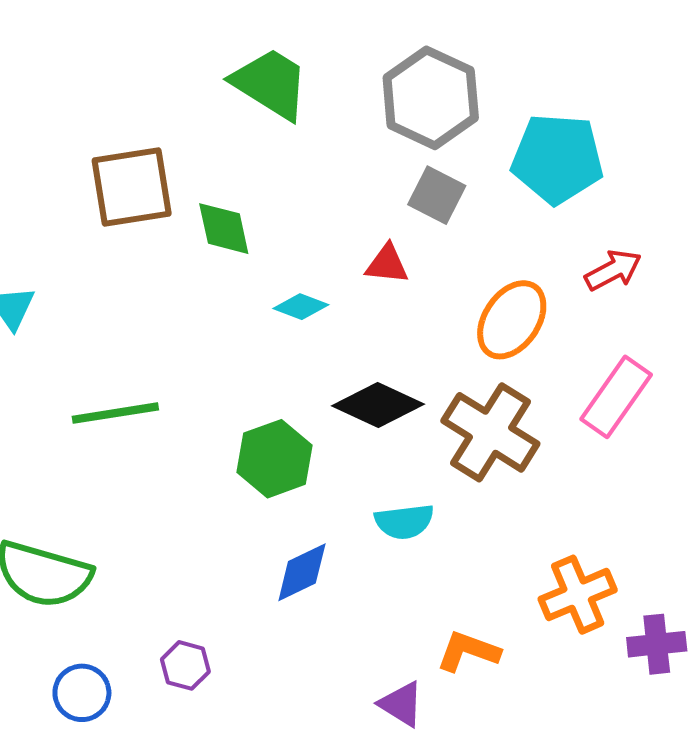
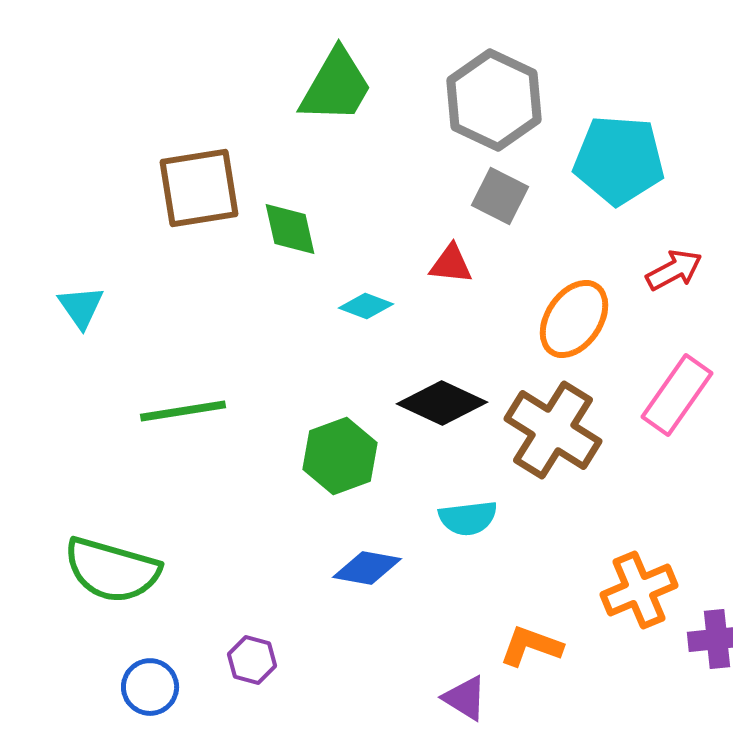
green trapezoid: (270, 84) -> (336, 86), turned 88
blue diamond: (302, 572) -> (367, 568), turned 36

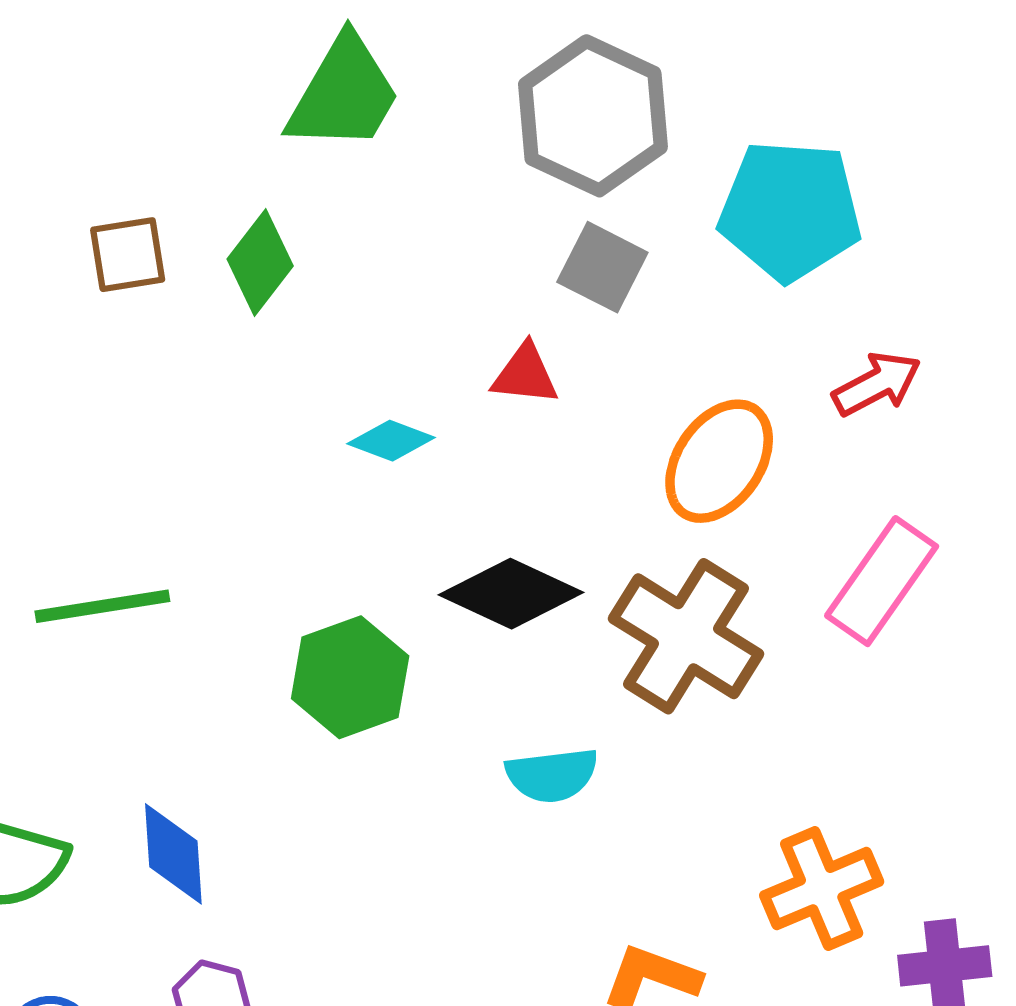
brown square: (199, 188) -> (128, 255), size x0.6
green diamond: (290, 229) -> (260, 262), moved, turned 50
blue diamond: (367, 568) -> (173, 854), moved, turned 76

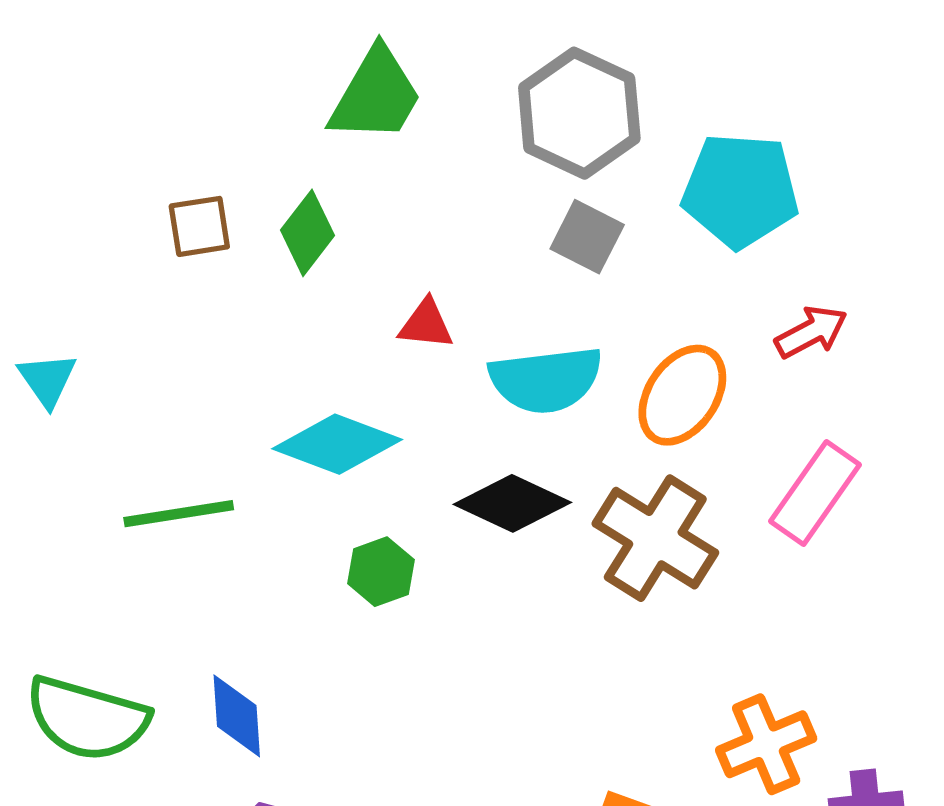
red triangle: (525, 374) -> (426, 324), moved
cyan diamond: (391, 441) -> (337, 444), moved, size x1.8
green hexagon: (350, 677) -> (381, 572), size x0.7
cyan semicircle: (552, 775) -> (546, 380), moved, size x1.5

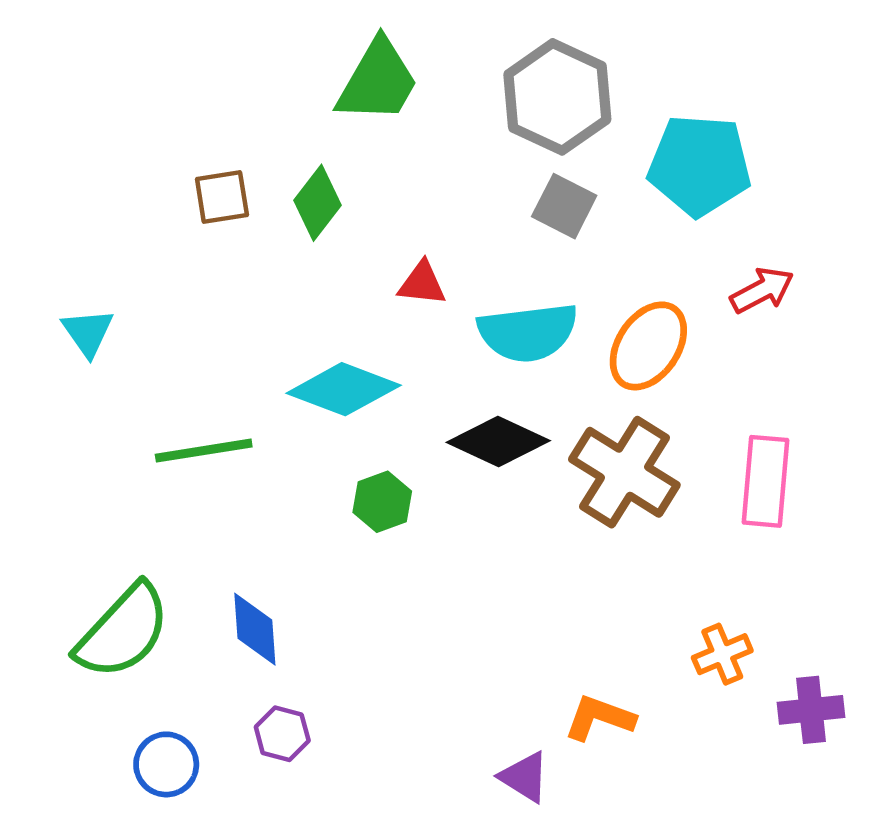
pink rectangle: (815, 493) -> (765, 481), moved, turned -30
green semicircle: (87, 718) -> (123, 631), turned -63
orange cross: (766, 744) -> (722, 654), size x0.7

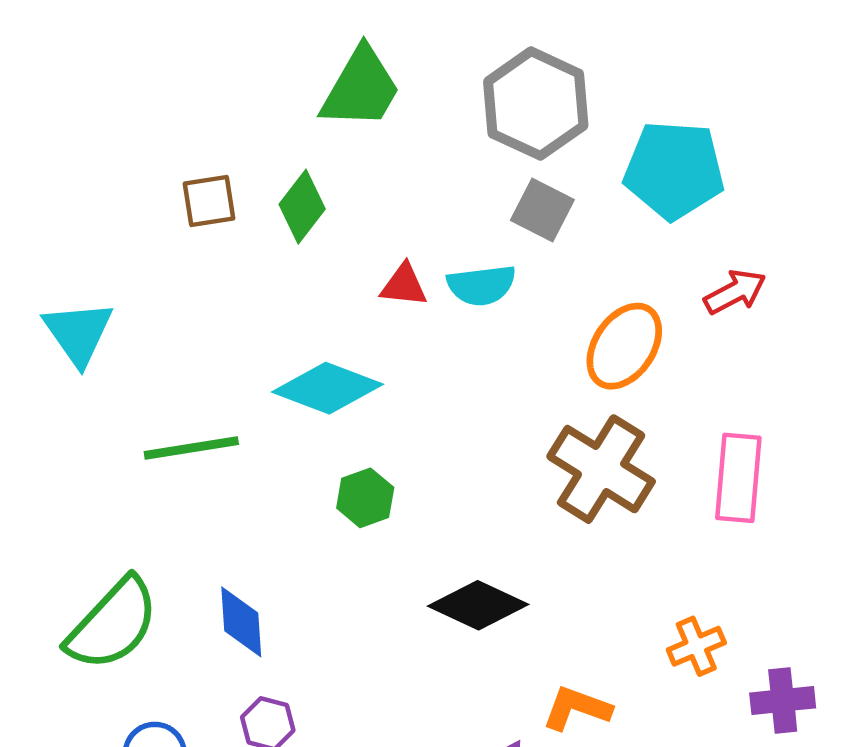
cyan triangle: (88, 332) -> (78, 333), size x1.4
cyan semicircle: (528, 332) -> (481, 285), moved, size x0.7
black diamond: (498, 442) -> (478, 605), moved

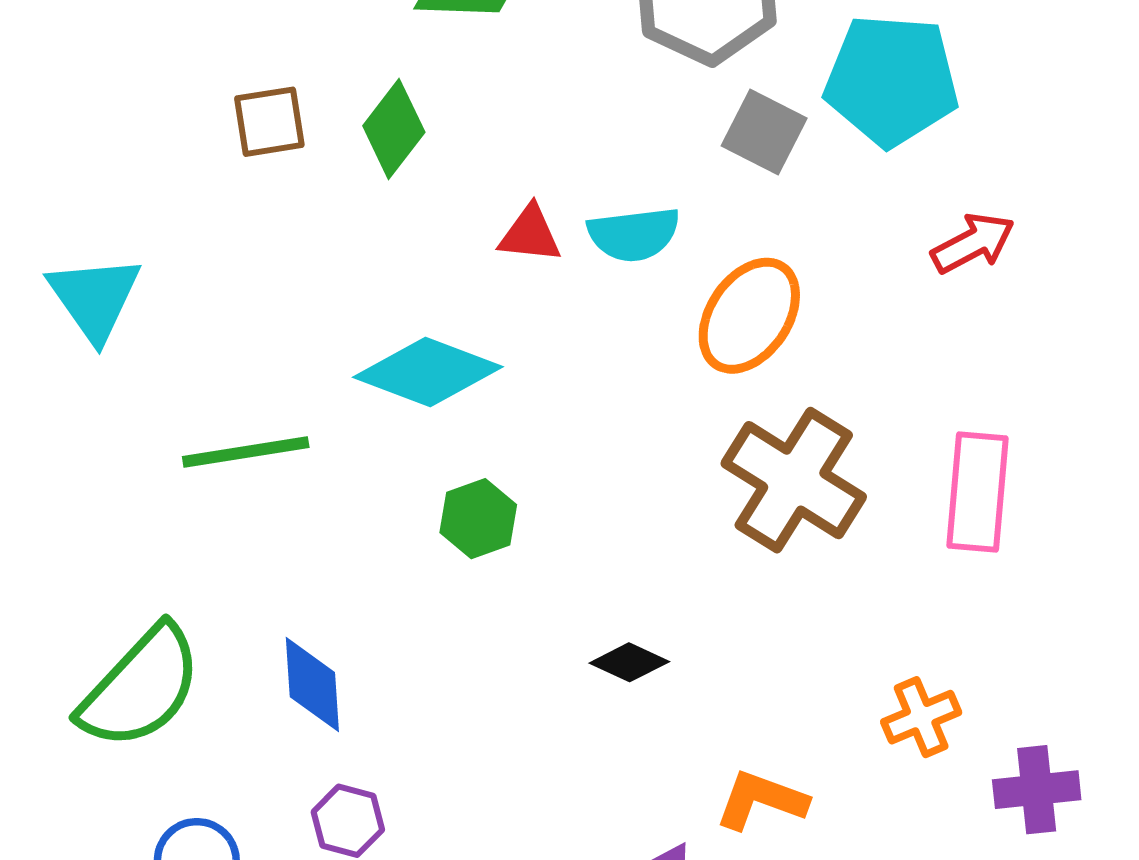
gray square: (542, 210) -> (764, 132), moved
orange ellipse: (624, 346) -> (749, 316), moved
black diamond: (478, 605) -> (629, 662), size x0.6

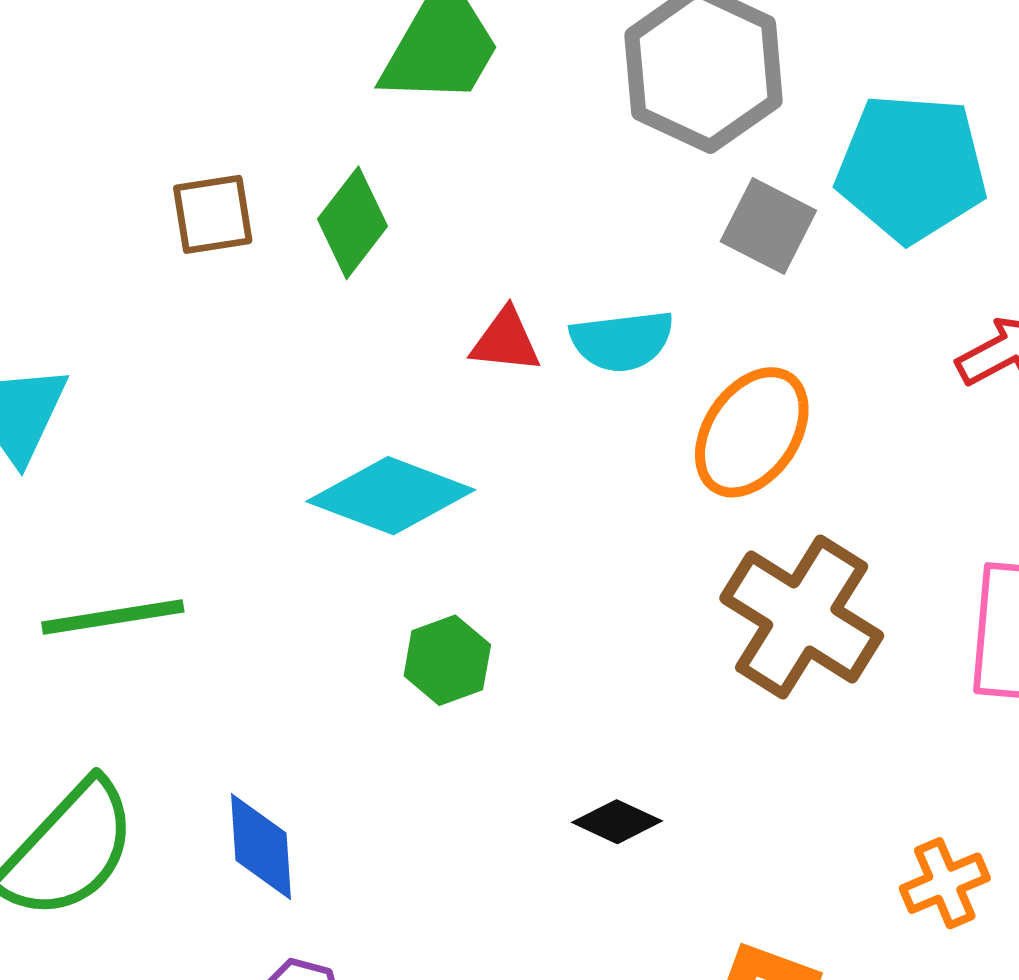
green line: (246, 452) -> (113, 617), moved

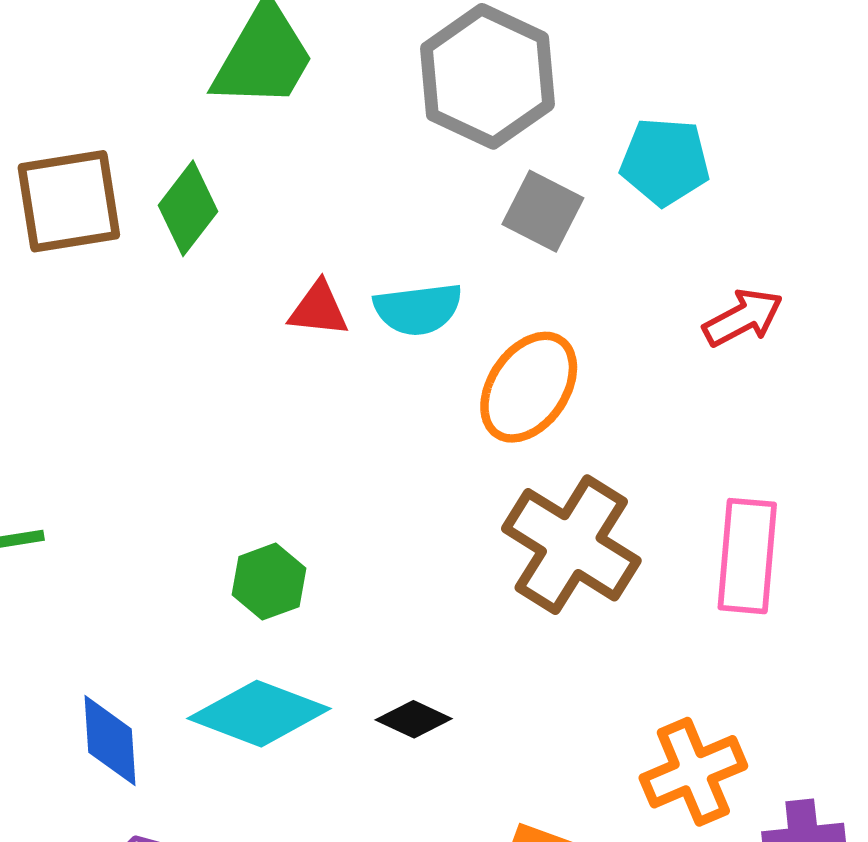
cyan pentagon: (911, 168) -> (665, 161), size x0.7
brown square: (213, 214) -> (69, 201), size x1.5
cyan diamond: (391, 496) -> (259, 714), moved
orange cross: (945, 883) -> (693, 772), size x1.4

